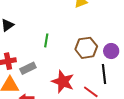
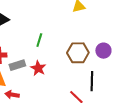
purple circle: (111, 51) -> (103, 51), moved
red star: (63, 82) -> (38, 68), moved, size x0.7

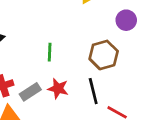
purple circle: (103, 51) -> (126, 20), moved
black line: (92, 81) -> (93, 91), moved

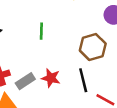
green line: (50, 52) -> (41, 31), moved

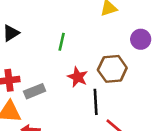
red star: (51, 78) -> (78, 77), moved

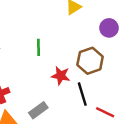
gray rectangle: (35, 91) -> (38, 110), moved

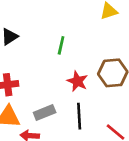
black line: (82, 94) -> (79, 116), moved

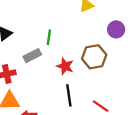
gray rectangle: (45, 113) -> (32, 56), moved

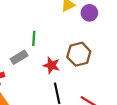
purple circle: (116, 29) -> (89, 13), moved

